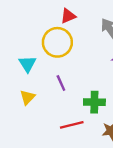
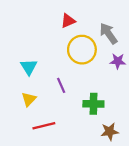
yellow circle: (57, 42) -> (82, 50), moved
red line: (72, 125) -> (44, 126), moved

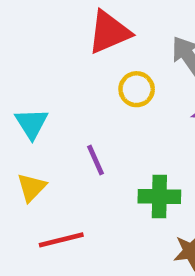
red triangle: (68, 21) -> (109, 32), size x1.5
yellow circle: (82, 50) -> (137, 89), size x0.6

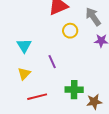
green cross: (159, 197) -> (74, 90), moved

